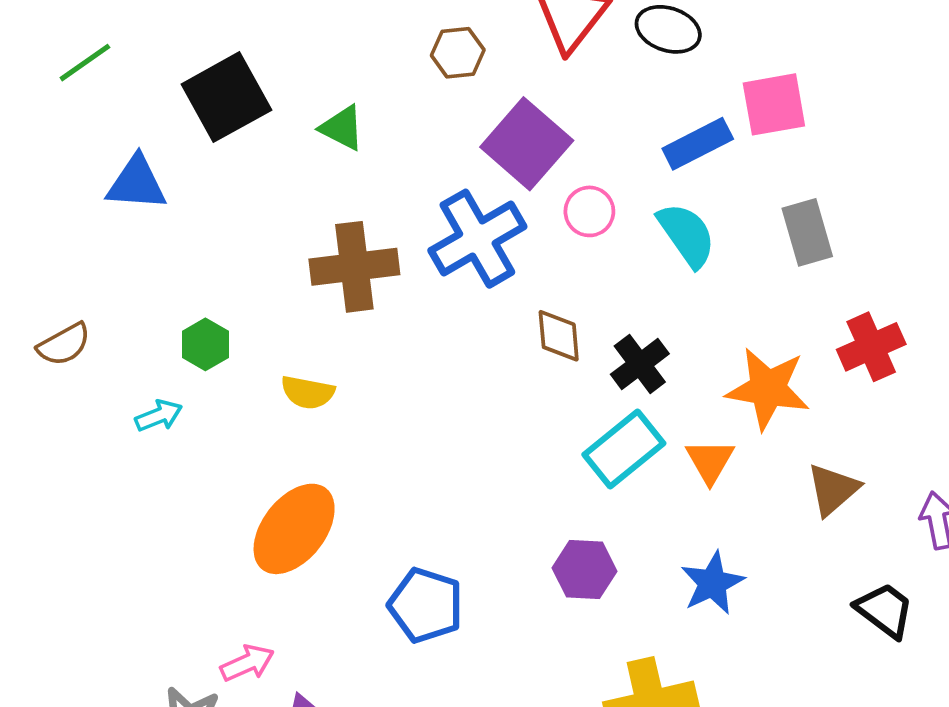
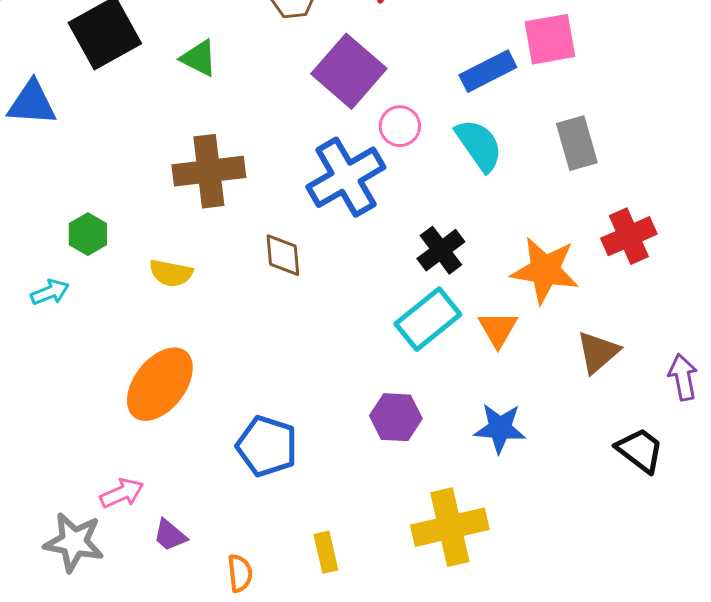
blue cross: (477, 239) -> (346, 177), moved
brown diamond: (559, 336) -> (283, 255), moved
blue star: (712, 583) -> (500, 428), turned 30

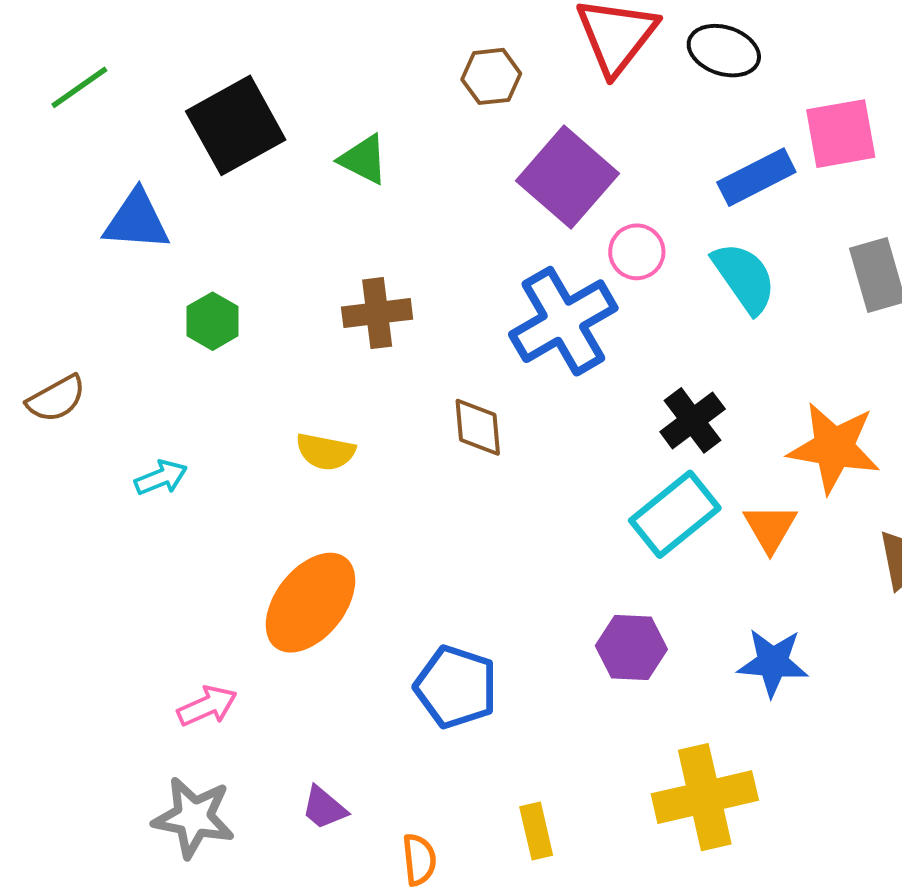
brown cross: (209, 171) -> (377, 313), size x0.7
green hexagon: (88, 234) -> (213, 321), moved
pink arrow: (122, 493) -> (207, 706), moved

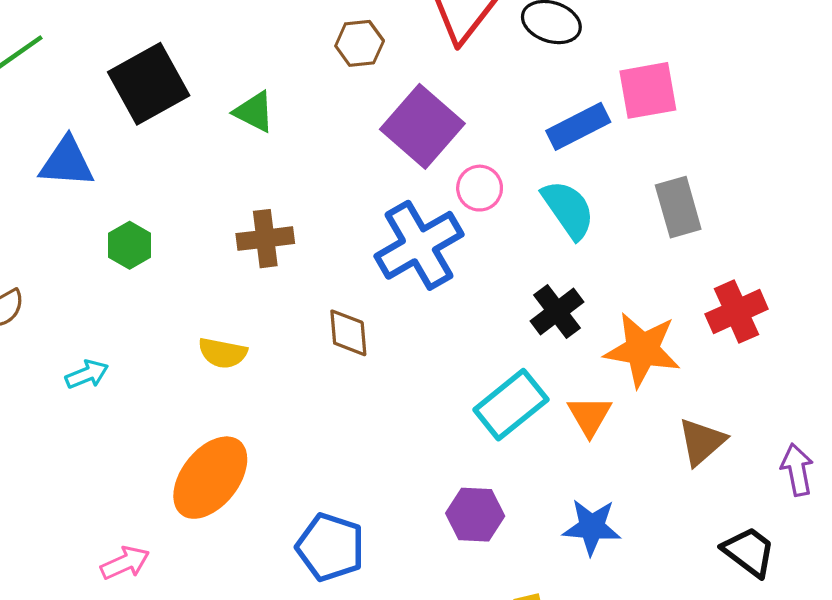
black cross: (693, 420) -> (557, 312), moved

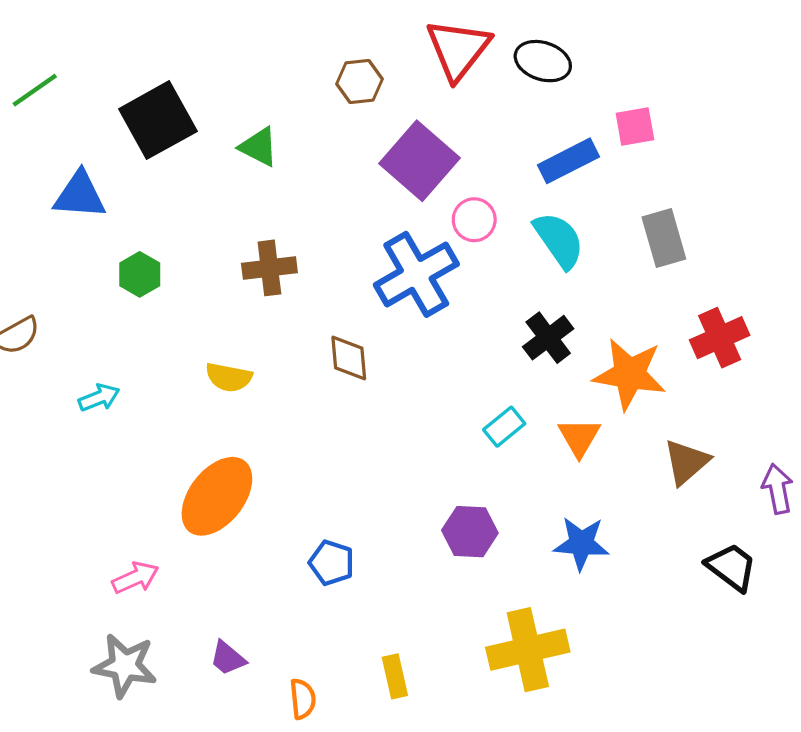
pink square: (648, 90) -> (635, 126), size x0.7
cyan rectangle: (511, 405) -> (504, 427), size x0.6
blue pentagon: (330, 547) -> (332, 563), size x0.7

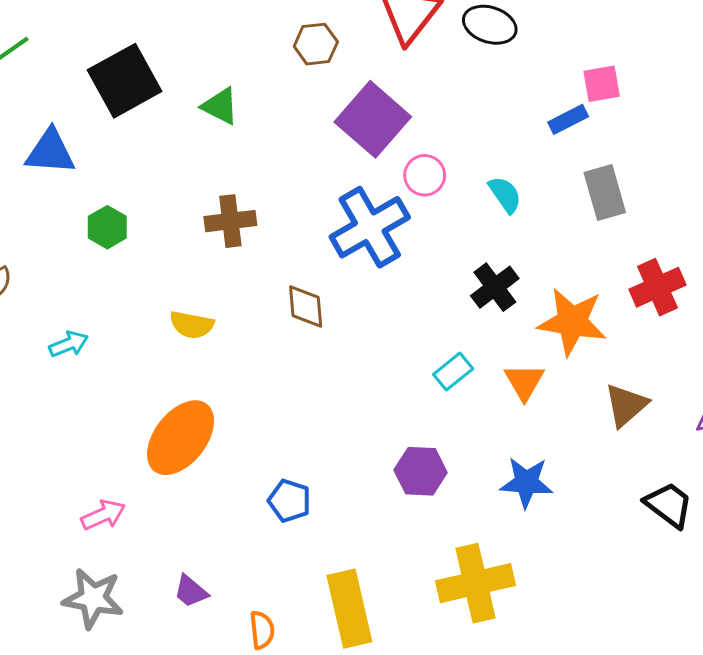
pink square: (635, 126) -> (602, 84), moved
blue rectangle: (569, 161) -> (568, 119), moved, size x0.7
cyan semicircle: (559, 240) -> (505, 195), size x0.7
yellow rectangle: (395, 676) -> (349, 609), size x1.8

